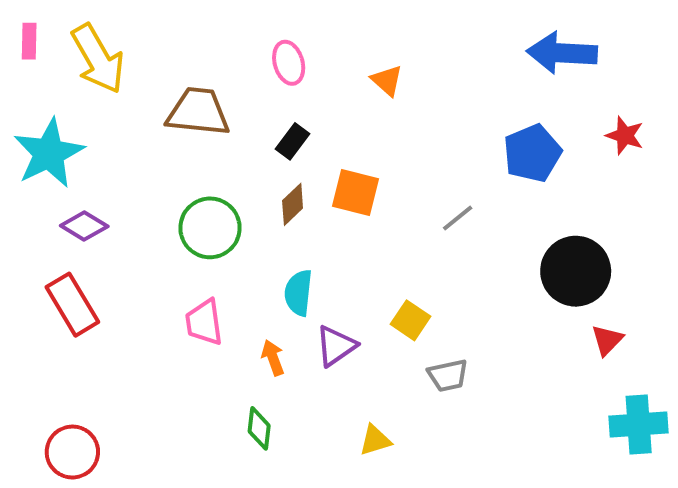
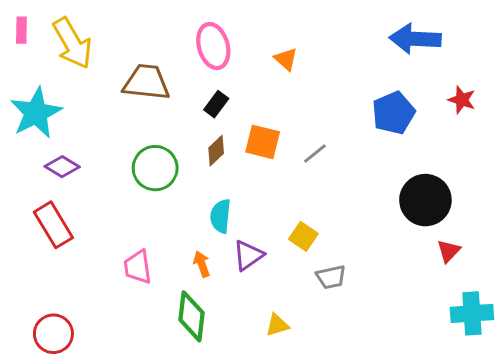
pink ellipse: (289, 63) -> (213, 46), size x1.4
gray line: (458, 218) -> (315, 154), moved
pink trapezoid: (204, 322) -> (138, 267), moved
green diamond: (259, 428) -> (191, 316), size x1.6

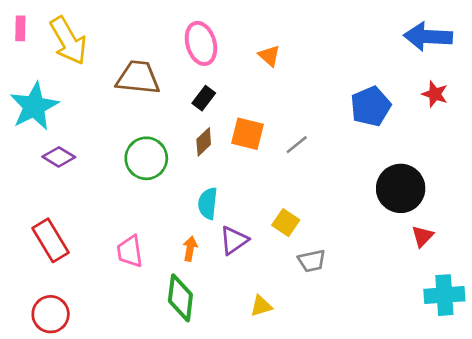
blue arrow: (415, 39) -> (428, 37), moved
red rectangle: (53, 225) -> (51, 240), moved
orange arrow: (202, 264) -> (190, 249), turned 30

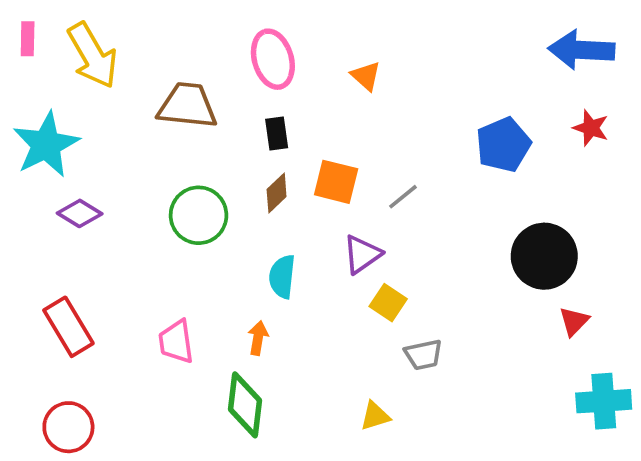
black rectangle: (204, 98) -> (277, 133), turned -45
purple triangle: (234, 240) -> (362, 254), moved
yellow triangle: (261, 306) -> (375, 416), moved

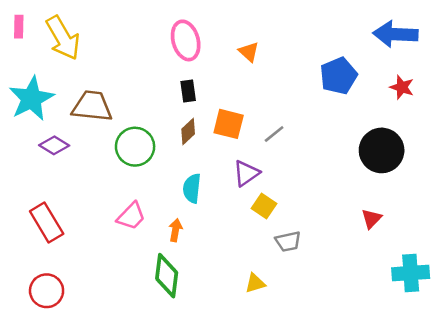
brown trapezoid: (187, 106) -> (92, 106), moved
blue pentagon: (503, 145) -> (339, 76), moved
black circle: (544, 256) -> (382, 150), moved
red triangle: (574, 321) -> (371, 219), moved
pink trapezoid: (176, 342) -> (131, 216), moved, turned -128

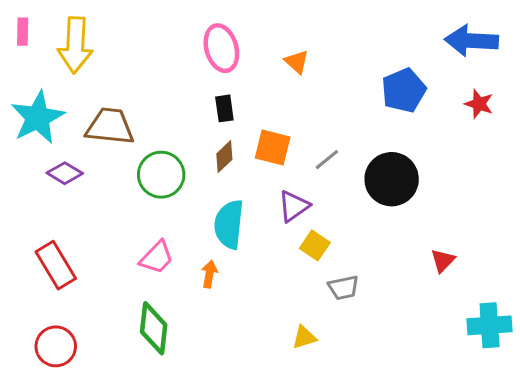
yellow arrow: (63, 38) -> (75, 45), turned 33
black circle: (382, 150) -> (392, 179), moved
cyan semicircle: (192, 188) -> (229, 224), size x1.4
green diamond: (167, 276) -> (154, 328), moved

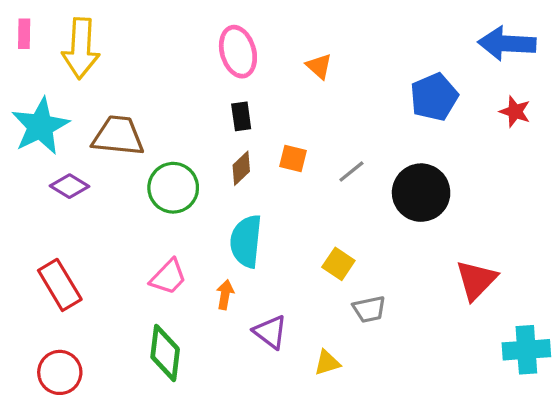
orange square: (273, 148) -> (293, 159), size x0.7
purple triangle: (294, 206) -> (270, 332), moved, turned -48
red triangle: (443, 261) -> (476, 280), size x1.6

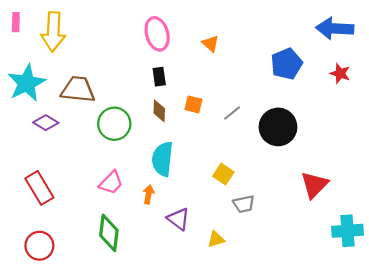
brown diamond: (241, 168) -> (159, 111), turned -45

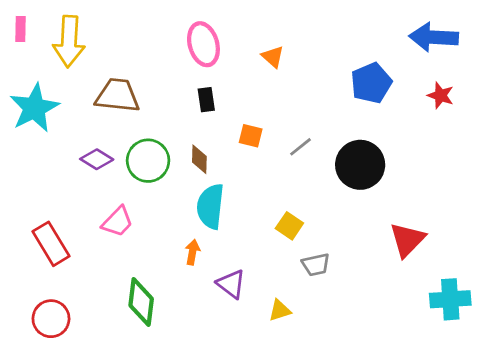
brown trapezoid: (78, 89) -> (118, 95), moved
brown diamond: (159, 111) -> (199, 159), moved
purple diamond: (46, 123) -> (97, 159), moved
pink trapezoid: (111, 183) -> (118, 222), moved

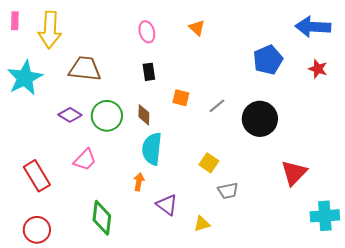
pink ellipse: (203, 44) -> (147, 32), size x0.7
orange triangle: (273, 57) -> (197, 28), moved

